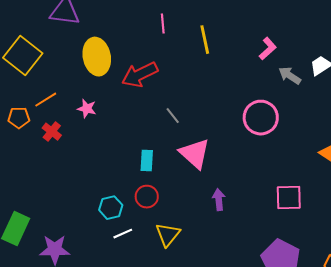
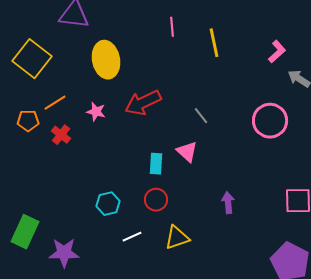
red arrow: (140, 75) -> (143, 103), moved
gray line: (173, 116) -> (201, 116), moved
pink triangle: (195, 154) -> (187, 152), moved, size x0.7
cyan hexagon: (111, 208) -> (108, 204), moved
yellow triangle: (168, 235) -> (177, 238), turned 32

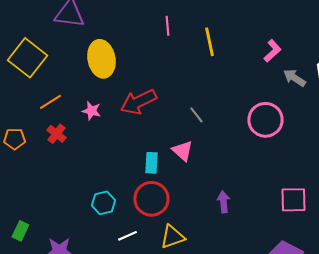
orange pentagon: (28, 121) -> (14, 139), moved
red circle: (156, 200) -> (151, 199), size x1.5
green rectangle: (25, 232) -> (20, 231), size x0.6

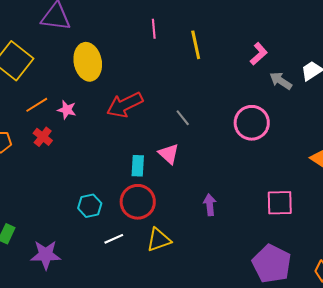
pink star: (91, 111) -> (67, 110), moved

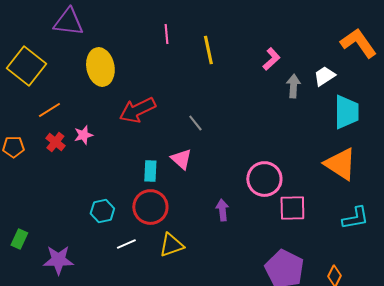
gray arrow: (281, 81) -> (293, 86), turned 60
pink star: (67, 110) -> (83, 135), moved, turned -30
pink circle: (252, 123) -> (264, 179), moved

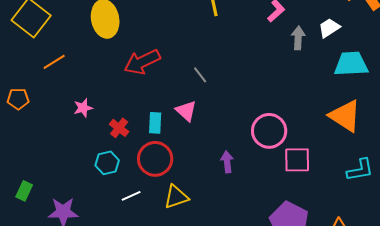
cyan trapezoid: (346, 112) -> (351, 64), turned -93
pink star: (83, 135) -> (83, 108), moved
red cross: (55, 142) -> (119, 128), moved

